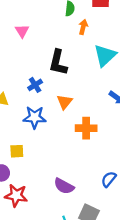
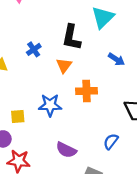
black L-shape: (58, 63) -> (71, 37), moved
blue star: (35, 117) -> (50, 105), moved

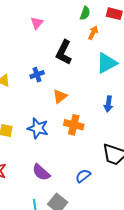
black L-shape: (71, 37) -> (64, 52), moved
blue arrow: (116, 59) -> (108, 104), turned 49

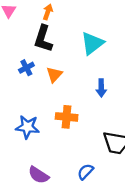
orange arrow: (93, 33) -> (48, 12), moved
blue cross: (37, 75) -> (26, 68), moved
orange triangle: (60, 96) -> (54, 74), moved

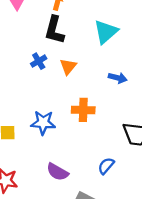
blue arrow: (101, 88) -> (118, 78), turned -72

